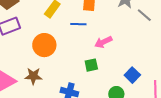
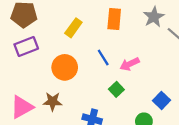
blue line: (78, 24) -> (103, 57), moved, turned 56
green square: (91, 65) -> (116, 89), turned -32

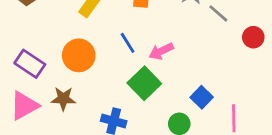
purple rectangle: (26, 46) -> (30, 64), moved, turned 55
green square: (116, 89) -> (144, 83), size x1.6

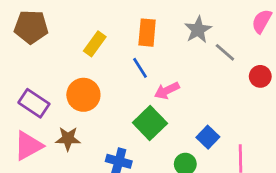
blue line: (128, 43) -> (140, 68), moved

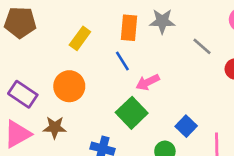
gray star: (198, 30) -> (162, 21), moved, turned 30

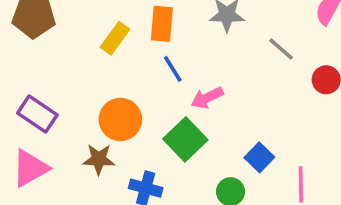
orange rectangle: (129, 28) -> (162, 24), moved
orange circle: (69, 86) -> (120, 119), moved
brown star: (55, 127) -> (99, 159), moved

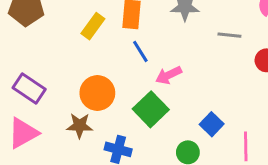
gray line: (281, 49) -> (229, 35), turned -35

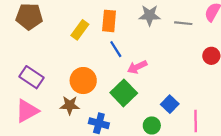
gray line: (229, 35) -> (183, 23), moved

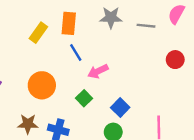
green square: (124, 93) -> (84, 98), size x0.6
blue square: (170, 104) -> (120, 108), moved
brown star: (70, 105) -> (28, 124), moved

